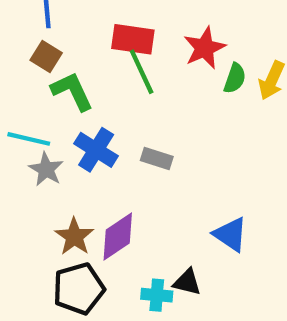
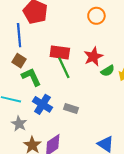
green semicircle: (235, 78) -> (108, 71), turned 40
gray star: (46, 169) -> (19, 124), moved

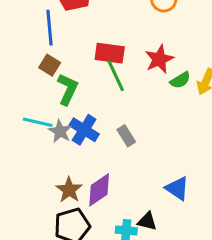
green L-shape: (31, 77) -> (68, 89), turned 50
gray rectangle: (71, 108) -> (126, 136), turned 40
gray star: (19, 124) -> (60, 131), moved

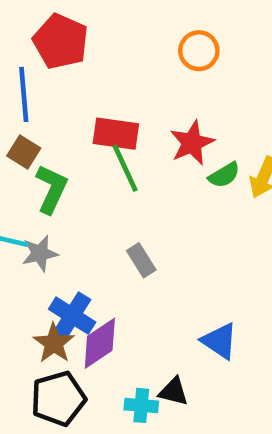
blue cross: (84, 130) -> (72, 316), moved
gray star: (60, 131) -> (40, 253), turned 30

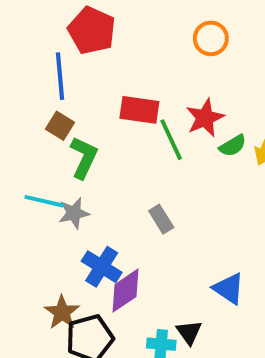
green line: (125, 168) -> (171, 140), moved
brown star: (54, 343) -> (62, 312), moved
black triangle: (174, 392) -> (189, 332), turned 40

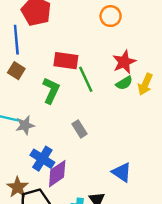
red star: (205, 118) -> (124, 62), moved
green L-shape: (84, 158) -> (51, 90), moved

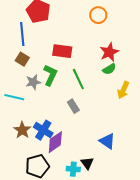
green line: (86, 79) -> (78, 79), moved
yellow arrow: (145, 84) -> (123, 90), moved
gray star: (25, 125) -> (33, 82), moved
brown star: (18, 187) -> (22, 130), moved

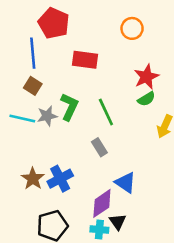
red rectangle: (62, 51) -> (85, 60), moved
cyan line: (14, 97) -> (22, 119), moved
blue cross: (43, 130) -> (60, 179), turned 30
blue triangle: (107, 141) -> (125, 183), moved
purple diamond: (55, 142) -> (102, 203), moved

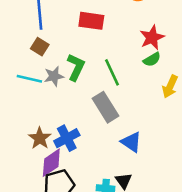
gray rectangle: (99, 147) -> (106, 107), size x1.6
purple diamond: (102, 203) -> (51, 163), moved

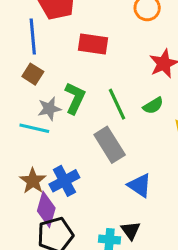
green semicircle: (152, 59) -> (153, 106), moved
cyan line: (29, 79) -> (34, 128), moved
purple diamond: (51, 163) -> (46, 209), turned -40

